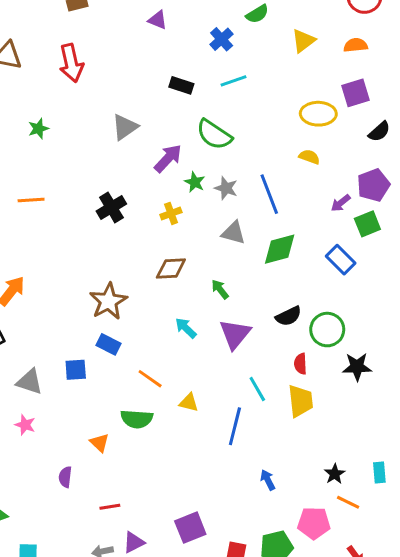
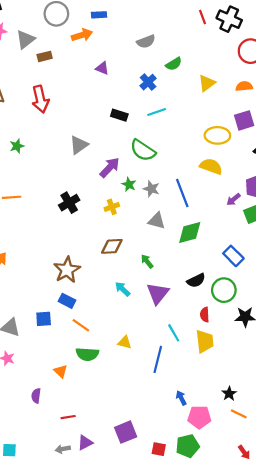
yellow semicircle: (309, 157) -> (211, 166), size x1.5
blue rectangle: (341, 260) -> (233, 256), moved
orange line: (150, 379) -> (81, 325), moved
pink pentagon: (314, 523) -> (199, 417), moved

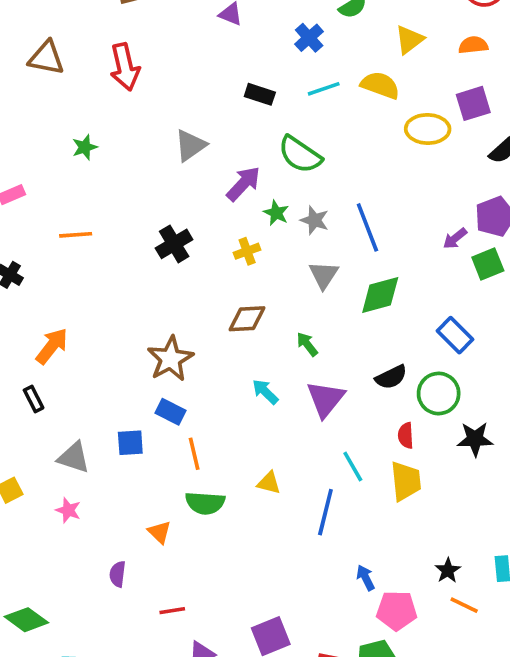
yellow semicircle: (211, 166) -> (380, 85), moved
gray triangle: (157, 221) -> (324, 275), turned 48
orange line: (81, 325) -> (194, 454), turned 42

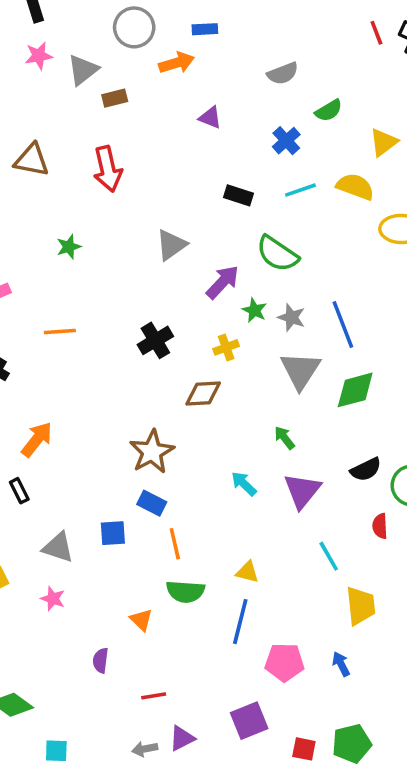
gray triangle: (324, 275) -> (300, 370), size x1.4
brown diamond: (247, 319) -> (203, 393), moved
yellow trapezoid: (406, 481) -> (361, 606), moved
blue line: (325, 512) -> (240, 622), moved
pink pentagon: (397, 611) -> (284, 662), moved

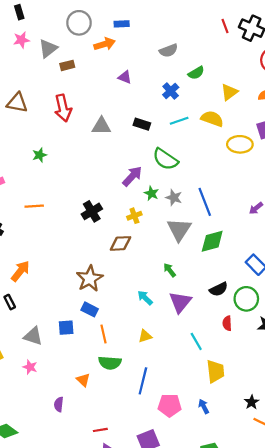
gray triangle: (171, 245) -> (101, 126), moved, turned 36
yellow triangle: (247, 572) -> (145, 336), moved, turned -32
red line: (154, 696) -> (100, 430), moved

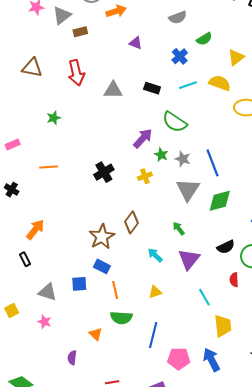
brown diamond: (121, 243) -> (132, 222), moved, turned -50
blue arrow: (204, 406) -> (211, 360), size x1.6

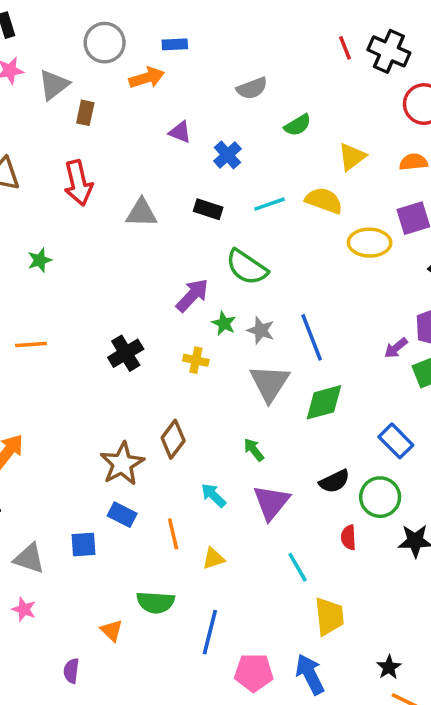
brown rectangle: (80, 32) -> (85, 113), turned -64
blue cross: (180, 56) -> (227, 155), moved
yellow cross: (145, 176) -> (196, 360), turned 32
orange line: (115, 290) -> (173, 534), moved

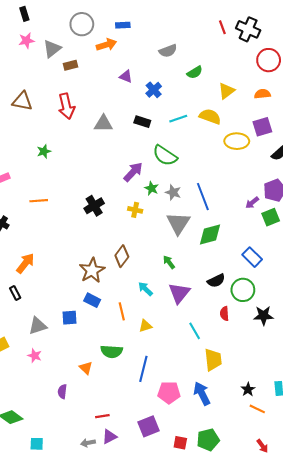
brown rectangle: (85, 113) -> (71, 65), turned 64
gray triangle: (29, 558) -> (38, 326), turned -36

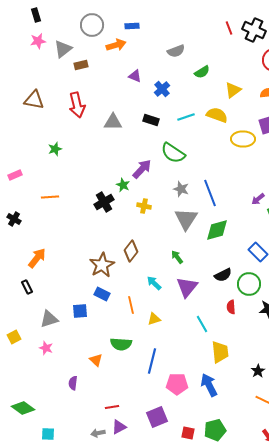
green star: (152, 188) -> (123, 185), moved
black star: (248, 389) -> (258, 371), moved

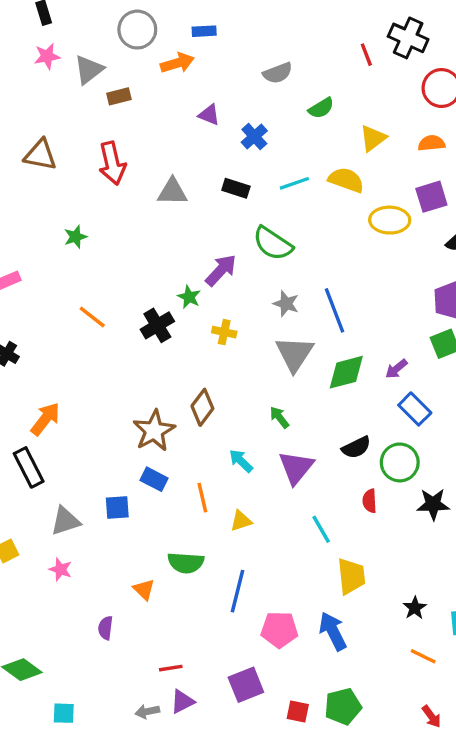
red line: (229, 28) -> (366, 55), moved
orange line: (50, 197) -> (92, 317), moved, turned 42
purple arrow: (258, 199) -> (396, 369), moved
black rectangle: (27, 287) -> (29, 467), size x1.6

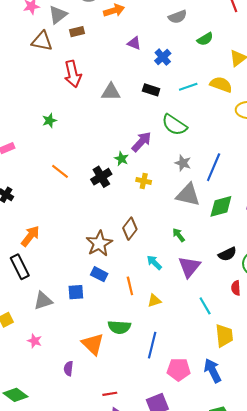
brown triangle: (40, 155) -> (42, 41), moved
blue line: (335, 310) -> (214, 167), turned 44
gray triangle: (294, 354) -> (188, 195), turned -50
pink star: (60, 569) -> (35, 341), moved
orange triangle: (144, 589) -> (93, 344), size x1.6

